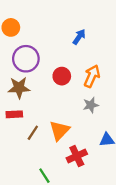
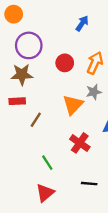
orange triangle: (59, 131) -> (73, 105), moved
red cross: (77, 156) -> (80, 143), turned -30

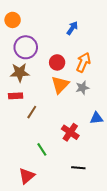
orange triangle: (73, 105) -> (60, 85), moved
red triangle: (45, 193) -> (27, 176), moved

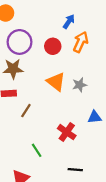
red circle: (57, 62) -> (53, 46), moved
orange arrow: (83, 62) -> (81, 42), moved
orange triangle: (60, 85) -> (56, 82), turned -36

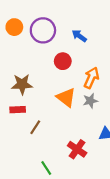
blue arrow: (69, 22) -> (79, 36), turned -88
purple circle: (20, 42) -> (43, 30), moved
orange arrow: (81, 42) -> (91, 78), moved

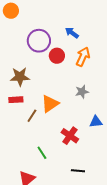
orange circle: (14, 27) -> (11, 11), moved
purple circle: (43, 30) -> (39, 41), moved
orange arrow: (91, 78) -> (83, 57), moved
orange triangle: (66, 98) -> (50, 104), moved, turned 48

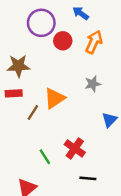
blue triangle: (96, 122) -> (109, 120), turned -40
red cross: (70, 136) -> (75, 148), moved

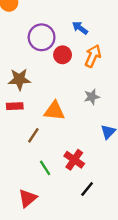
orange triangle: (54, 98) -> (54, 111), turned 40
brown line: (33, 113) -> (33, 135), moved
black line: (88, 178) -> (87, 189), turned -56

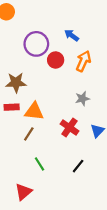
orange triangle: (54, 111) -> (34, 111), moved
red cross: (74, 160) -> (69, 127), moved
black line: (87, 189) -> (78, 166), moved

